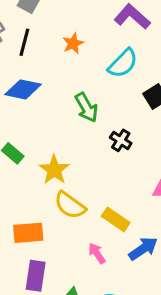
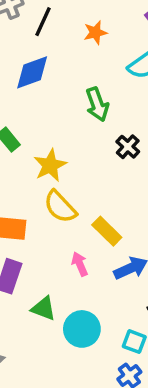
blue diamond: (23, 89) -> (32, 72), turned -42

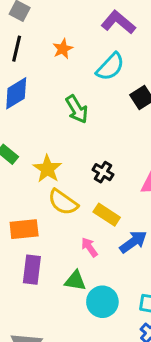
black cross: (128, 147) -> (103, 172), moved
green triangle: (44, 308) -> (75, 281), moved

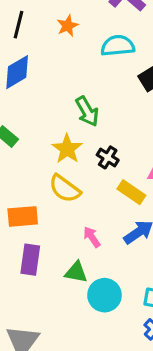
cyan semicircle: (110, 67) -> (118, 46), turned -140
green arrow: (77, 109) -> (87, 111), moved
yellow star: (47, 169) -> (67, 149), moved
yellow rectangle: (107, 215) -> (131, 192), moved

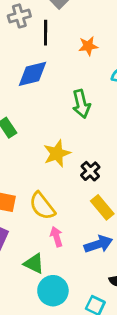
black line: (19, 25) -> (46, 33), turned -30
green arrow: (87, 111) -> (81, 104), moved
yellow semicircle: (65, 189) -> (42, 206), moved

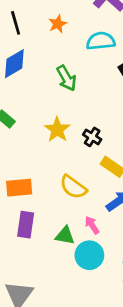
yellow semicircle: (42, 206) -> (73, 187), moved
pink arrow: (56, 237) -> (92, 225), moved

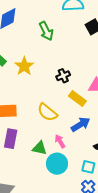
yellow star: (57, 130) -> (24, 66), moved
black cross: (92, 137) -> (63, 76), turned 32

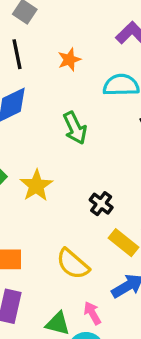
black cross: (63, 76) -> (101, 204), turned -32

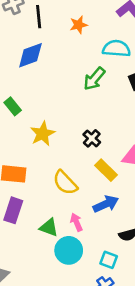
green arrow: (75, 128) -> (94, 79), moved, turned 60
yellow star: (36, 186) -> (43, 134), moved

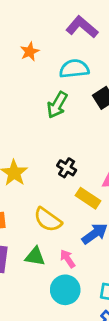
green triangle: (49, 227) -> (35, 257), moved

